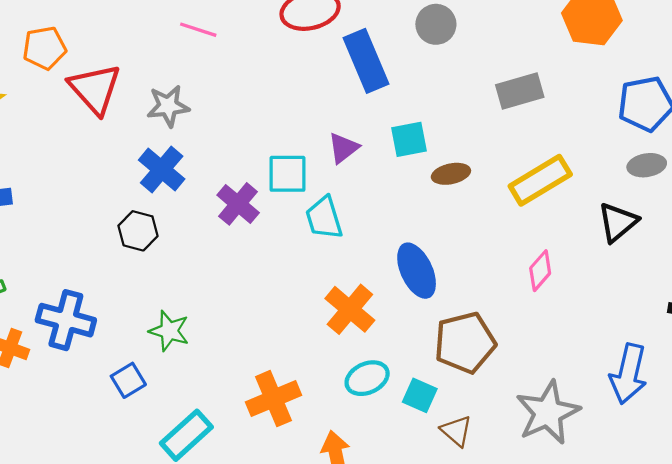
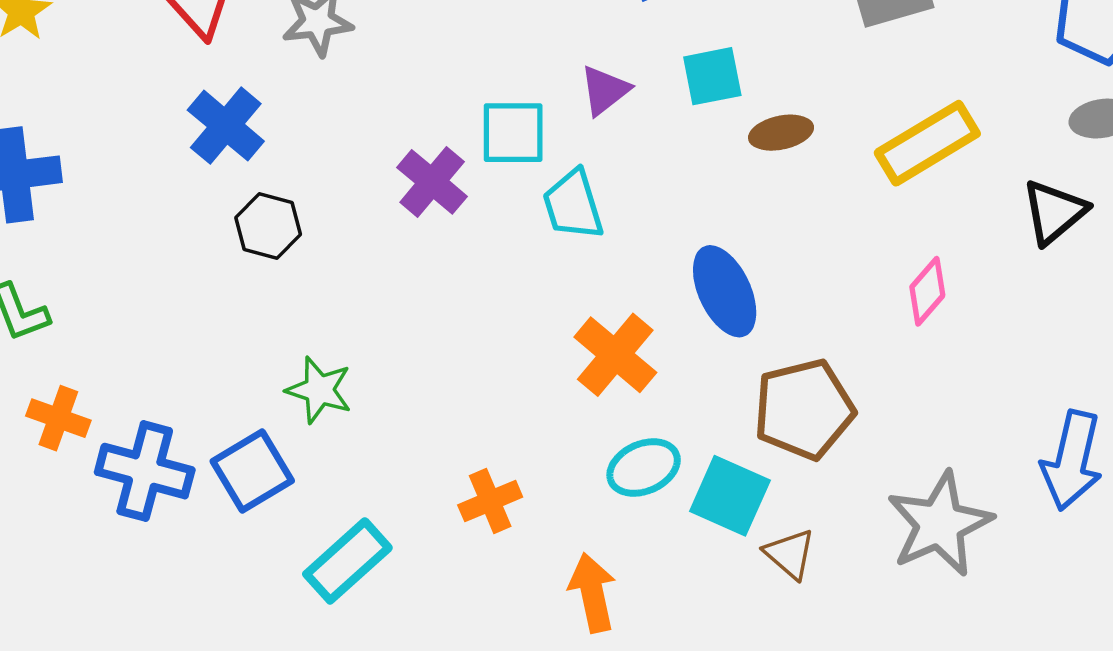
blue cross: (162, 170) -> (226, 126), moved
blue cross: (66, 320) -> (145, 471), moved
blue square: (128, 380) -> (252, 471), size x1.4
cyan square: (420, 395) -> (730, 496), size x1.4
orange cross: (274, 399) -> (490, 501), size x0.7

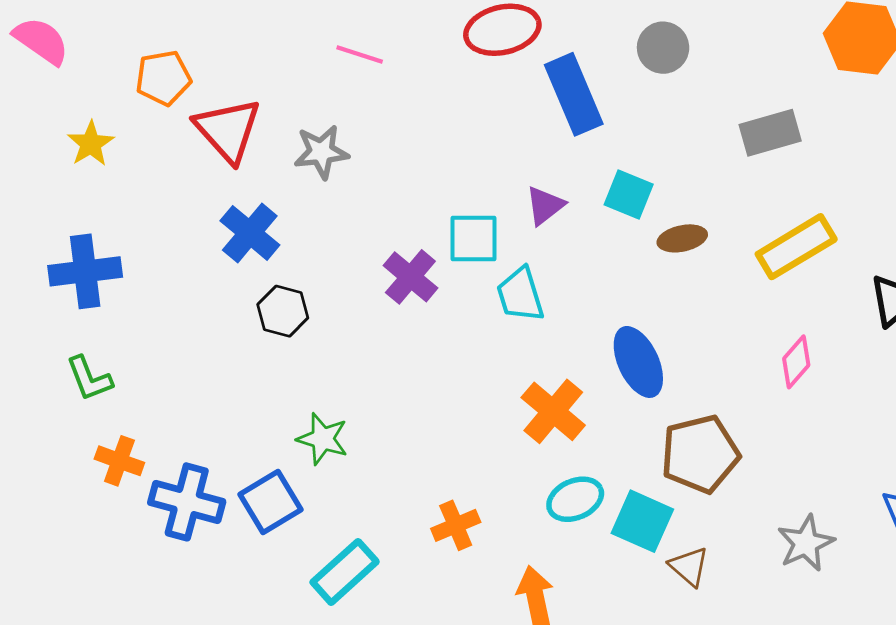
cyan square: (712, 76) -> (629, 195), turned 33
gray star: (940, 524) -> (806, 543), size x0.7

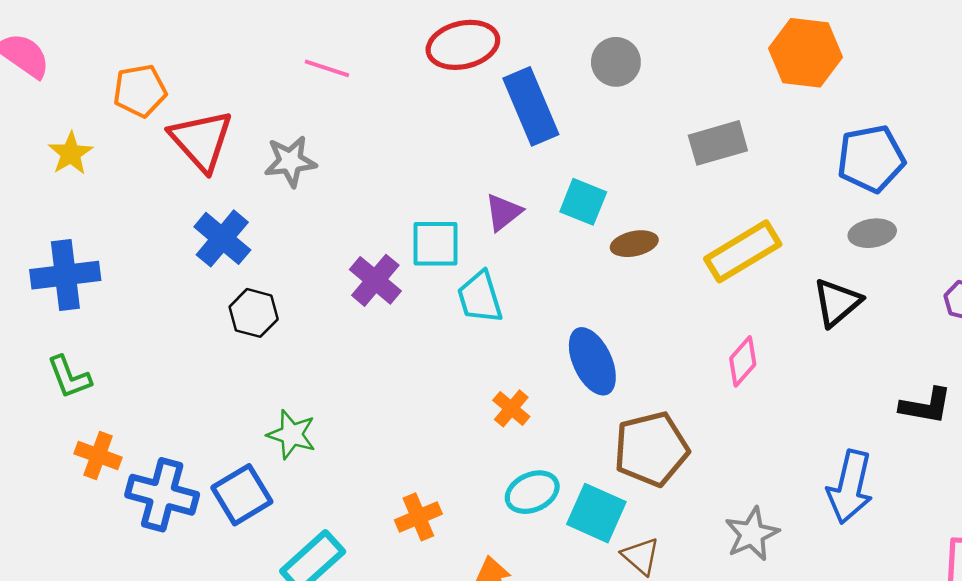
orange cross: (553, 411) -> (511, 408), size x0.6

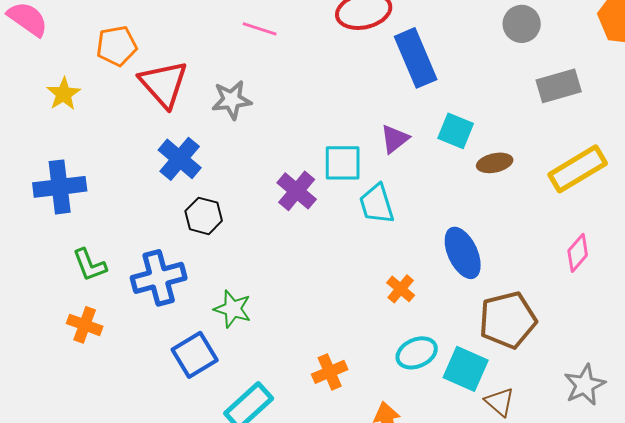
gray circle: (616, 62) -> (522, 24), moved
green L-shape: (69, 377) -> (90, 265), moved
blue cross: (162, 495) -> (159, 278), moved, turned -30

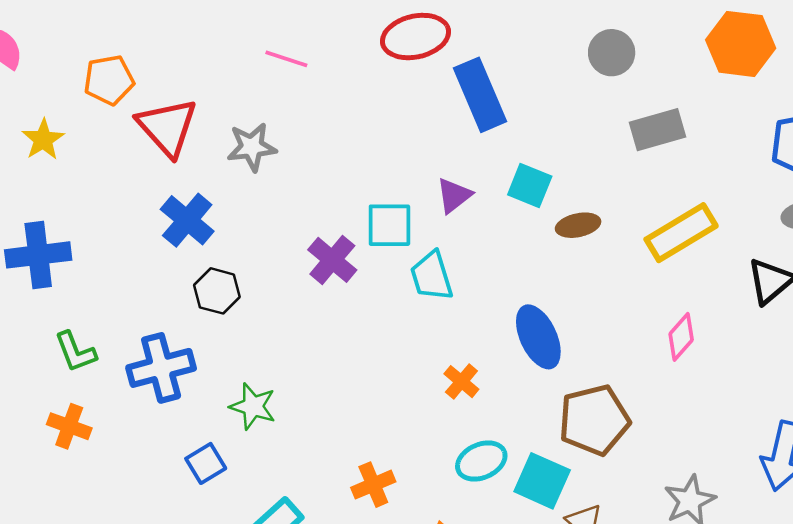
blue square: (195, 355) -> (206, 463), size x0.7

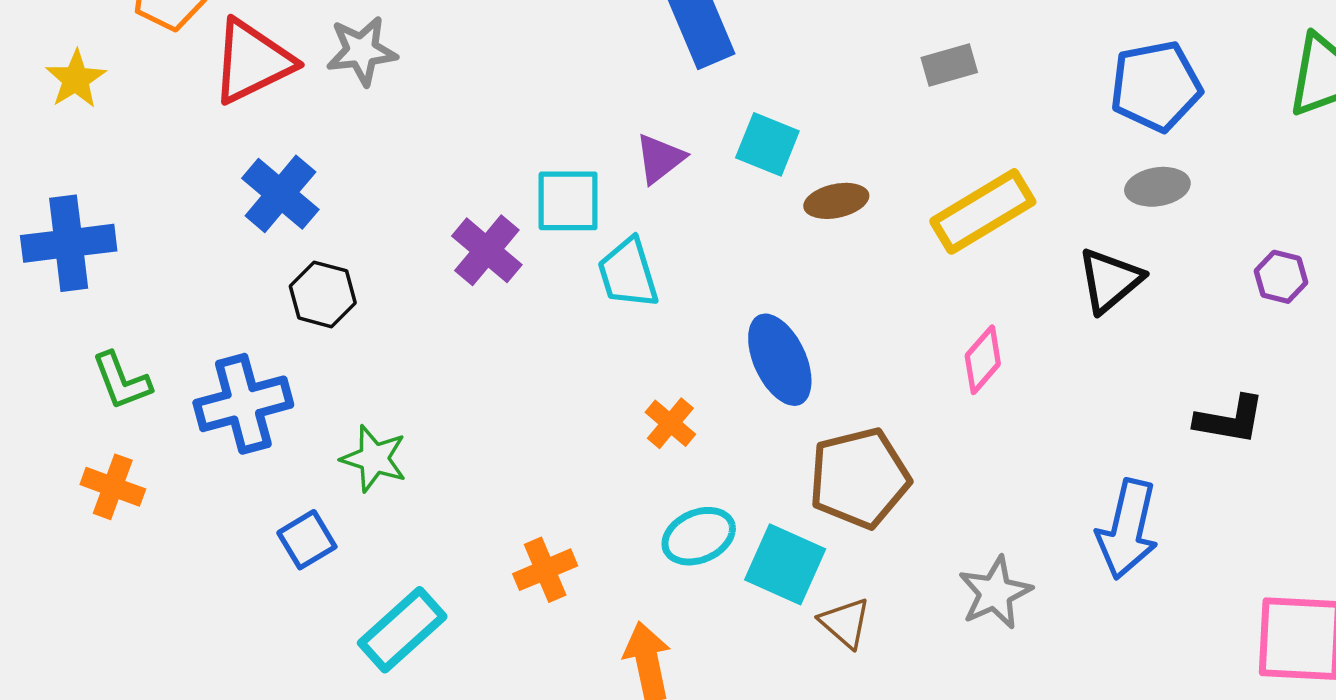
red triangle: (167, 127) -> (252, 61), turned 46
gray rectangle: (658, 130) -> (949, 65), size x0.7
gray star: (252, 147) -> (362, 51), moved

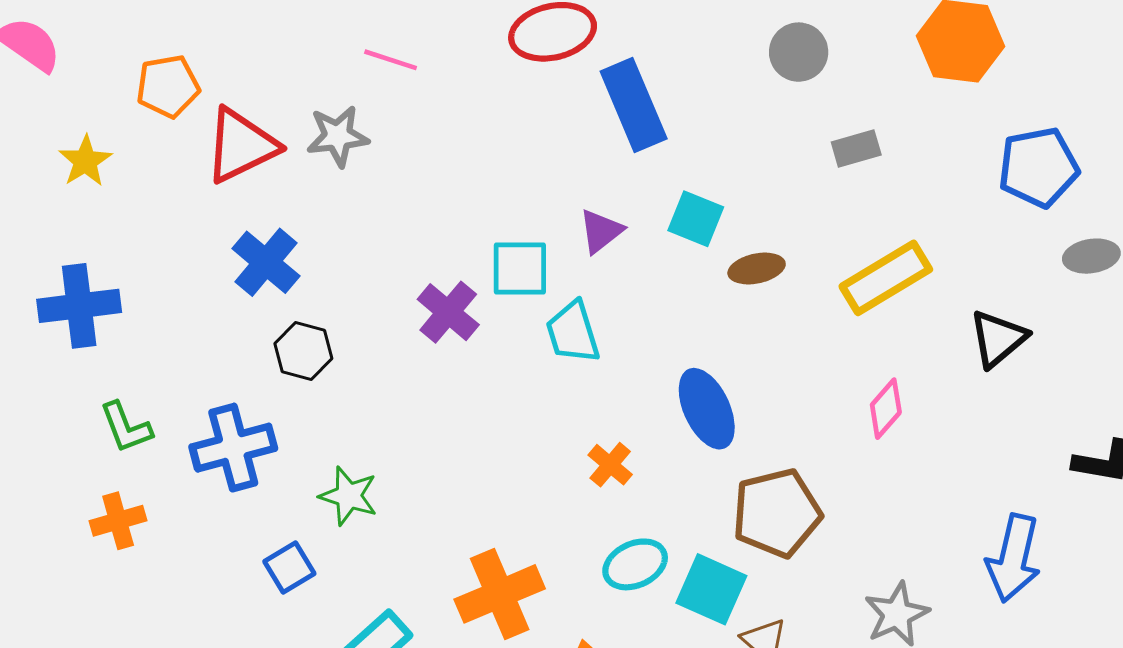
gray ellipse: (1157, 187) -> (1091, 256), moved
orange cross: (113, 487) -> (118, 521), turned -36
orange cross: (545, 570) -> (500, 594), size x1.6

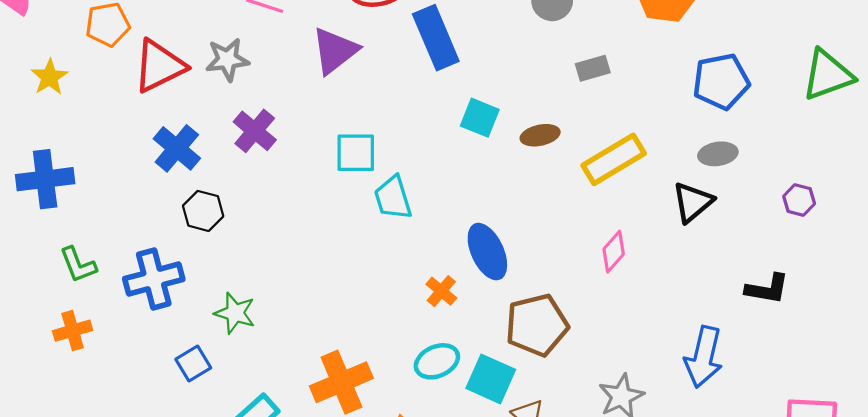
purple triangle: (601, 231) -> (335, 51), moved, size x1.5
gray ellipse: (1091, 256) -> (718, 154), moved
brown ellipse: (757, 269) -> (540, 135), moved
purple cross: (448, 312) -> (255, 131), moved
orange cross: (610, 465) -> (441, 291), moved

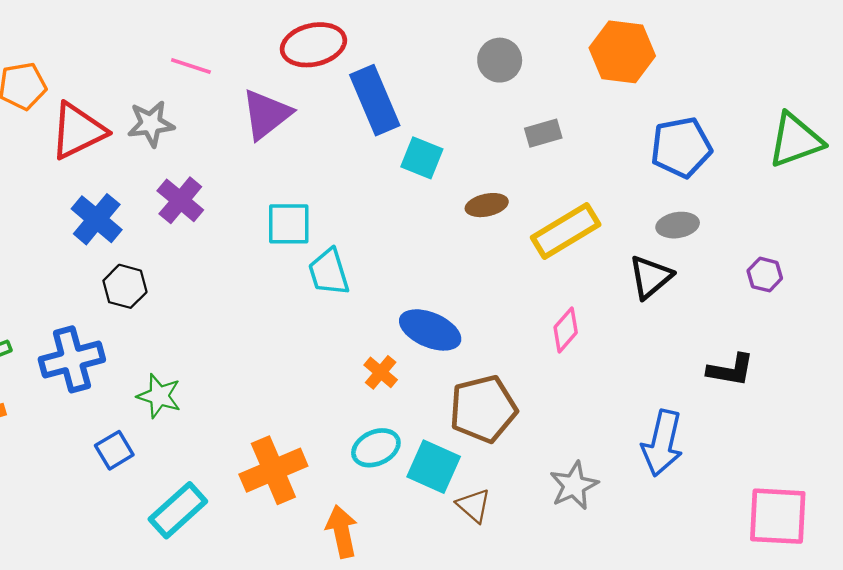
cyan square: (480, 118) -> (422, 158), moved
blue ellipse: (487, 252) -> (430, 330), turned -42

